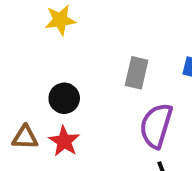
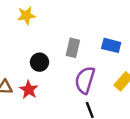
black circle: (64, 98) -> (39, 62), moved

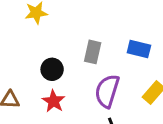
red star: (29, 90) -> (54, 101), moved

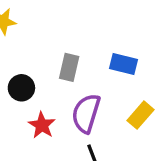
red star: (54, 101) -> (42, 125), moved

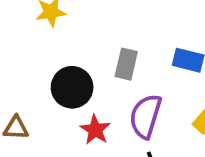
black circle: (21, 88) -> (72, 87), size x1.4

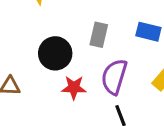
red star: (95, 130) -> (74, 88), turned -30

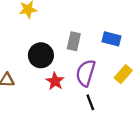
red star: (74, 88) -> (55, 81), turned 30

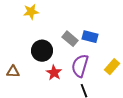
blue rectangle: (111, 39) -> (90, 37), moved
gray rectangle: (74, 41) -> (70, 39), turned -63

